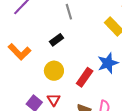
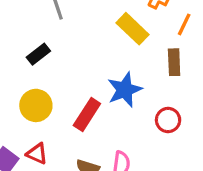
red triangle: (54, 100) -> (37, 154), turned -32

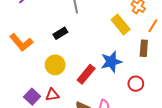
red triangle: (37, 154) -> (52, 95), turned -40

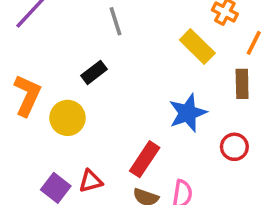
orange L-shape: (21, 42) -> (27, 95), turned -110
yellow circle: (55, 65) -> (68, 118), moved
red rectangle: (86, 74) -> (145, 159), moved

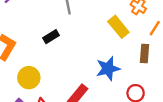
yellow circle: (68, 118) -> (29, 78), moved

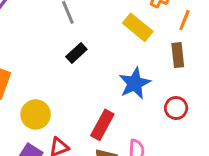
black rectangle: (51, 37) -> (76, 53), moved

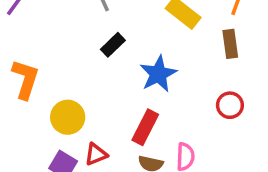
blue star: (135, 83) -> (158, 74), moved

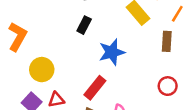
black rectangle: (113, 45) -> (84, 25), turned -30
red circle: (230, 105) -> (168, 86), moved

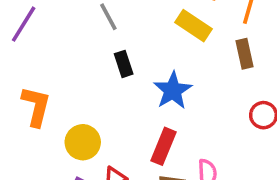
black rectangle: (84, 25) -> (124, 64), turned -30

